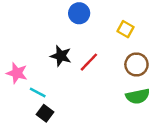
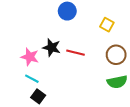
red line: (89, 62) -> (76, 53), turned 60
pink star: (17, 73) -> (30, 57), moved

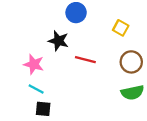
black star: (52, 47) -> (58, 41), moved
black square: (38, 96) -> (43, 109), turned -32

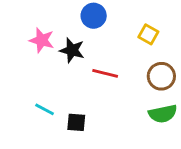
pink star: (34, 64) -> (42, 40), moved
black square: (43, 109) -> (76, 122), moved

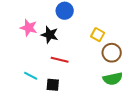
yellow square: (148, 34) -> (98, 35), moved
red line: (105, 73) -> (60, 60), moved

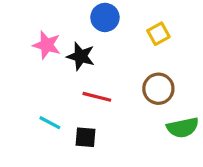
yellow square: (98, 35) -> (158, 34), moved, turned 32
brown circle: (112, 53) -> (158, 89), moved

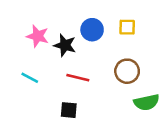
blue circle: (105, 17) -> (92, 30), moved
yellow square: (158, 34) -> (127, 27), turned 30
cyan line: (50, 123) -> (30, 78), moved

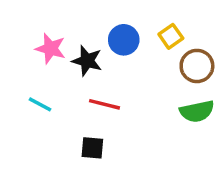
yellow square: (127, 27) -> (171, 36), turned -36
brown circle: (127, 71) -> (197, 66), moved
green semicircle: (147, 102) -> (197, 111), moved

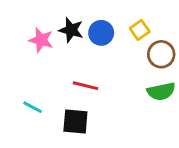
black star: (87, 61) -> (71, 30), moved
cyan line: (40, 104) -> (33, 107), moved
black square: (92, 148) -> (75, 121), size x1.4

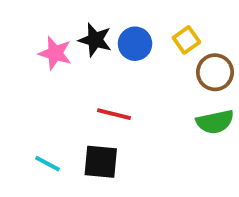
cyan line: (33, 107) -> (47, 164), moved

